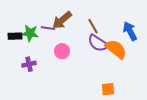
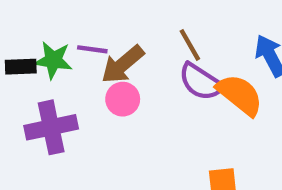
brown arrow: (62, 20) -> (123, 64), moved
purple cross: (29, 64) -> (51, 127), size x1.6

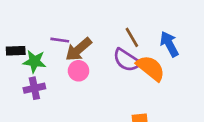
brown line: (190, 45) -> (132, 37), moved
green star: (53, 60) -> (34, 61), moved
purple cross: (51, 127) -> (34, 88), size x0.7

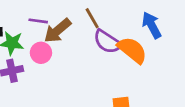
brown line: (132, 37) -> (92, 18), moved
pink circle: (78, 71) -> (41, 53), moved

